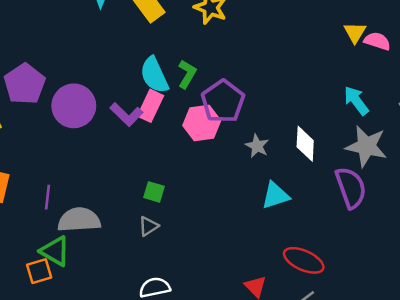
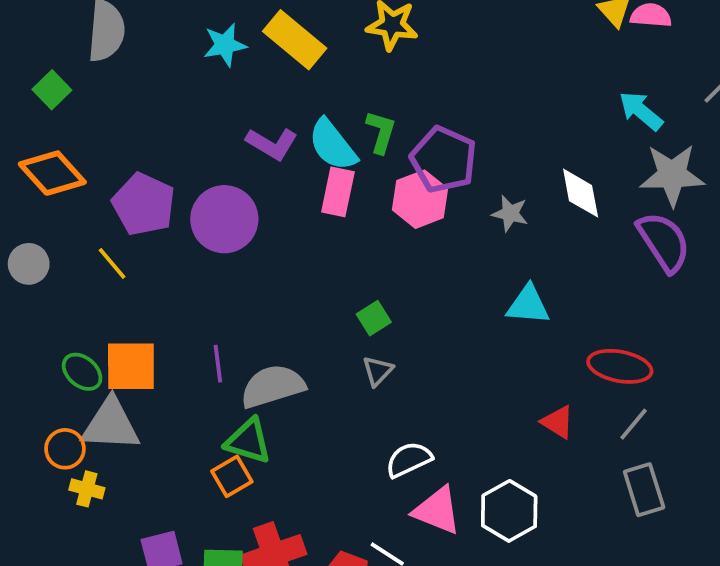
purple L-shape: (126, 114) -> (272, 144), moved
green square: (154, 192) -> (374, 318), turned -35
cyan triangle: (275, 195) -> (528, 305), moved, turned 36

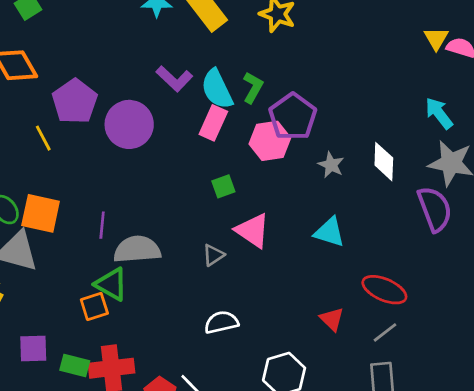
green square: (374, 318) -> (223, 186), moved
pink triangle: (437, 511) -> (253, 231), moved

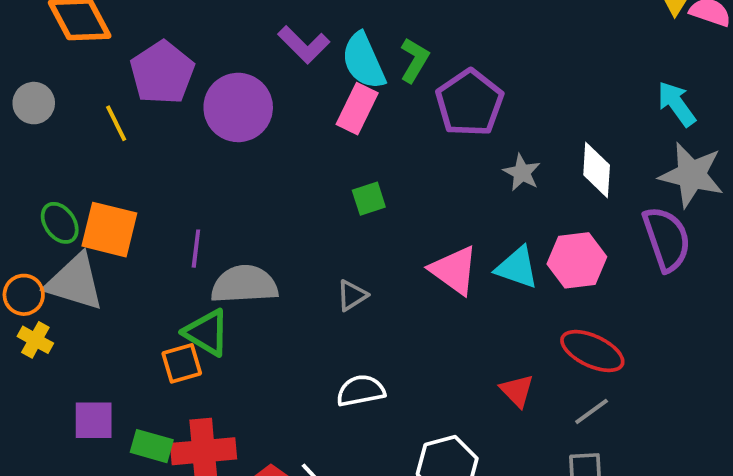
pink hexagon: (270, 141) -> (577, 260), moved
pink triangle: (253, 231) -> (454, 270), moved

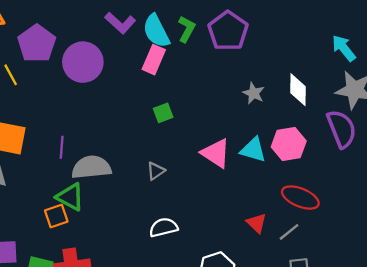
purple pentagon: (470, 103) -> (228, 31), moved
gray line: (592, 411) -> (289, 232), moved

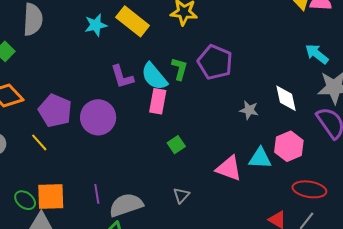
purple L-shape: (120, 23) -> (122, 77), turned 44

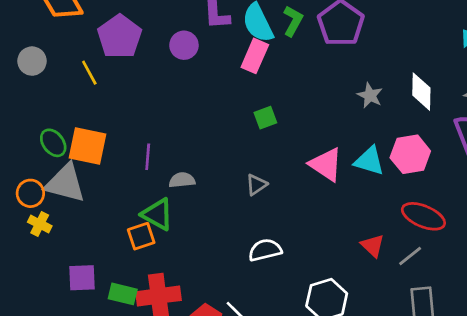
purple circle: (98, 117) -> (184, 45), moved, size x0.6
gray semicircle: (126, 205) -> (182, 180), size x0.6

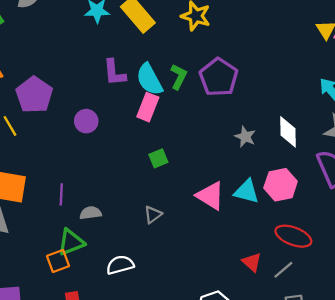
purple circle: (184, 45) -> (86, 121), moved
green triangle: (157, 214) -> (71, 242), turned -48
white semicircle: (265, 250) -> (120, 265), moved

